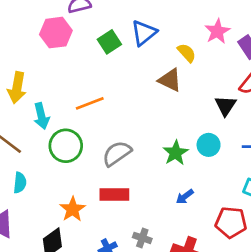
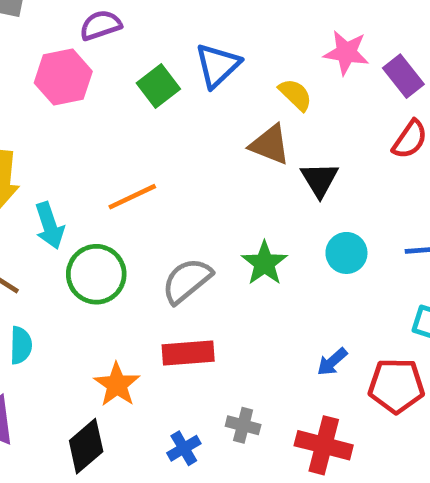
pink star: (217, 31) -> (346, 53), turned -30
black triangle: (225, 106) -> (319, 180), moved
green star: (176, 153) -> (264, 263), moved
blue arrow: (185, 197) -> (332, 362), moved

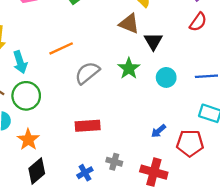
green star: (264, 263) -> (129, 68), moved
green circle: (96, 274) -> (26, 96), moved
gray semicircle: (187, 281) -> (87, 73), moved
orange star: (117, 385) -> (28, 140), moved

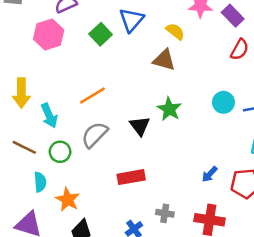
black triangle: (153, 41) -> (140, 126), moved
gray semicircle: (87, 73) -> (95, 135), moved
cyan circle: (166, 77) -> (223, 102), moved
green circle: (26, 96) -> (60, 152), size x0.7

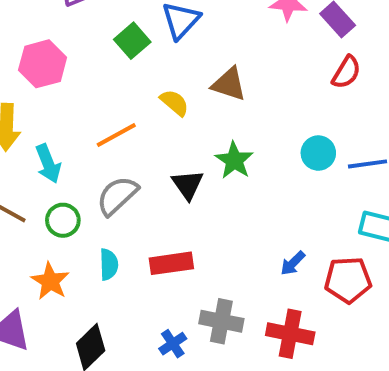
yellow semicircle: (175, 31) -> (174, 103), moved
pink hexagon: (49, 34) -> (43, 64), moved
cyan semicircle: (40, 182) -> (109, 264), moved
orange star: (68, 200) -> (50, 281), moved
gray cross: (165, 213) -> (221, 321), size x1.5

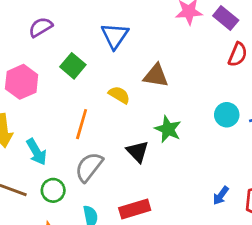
green square: (132, 41) -> (73, 66), moved
orange line: (116, 135) -> (82, 124), turned -36

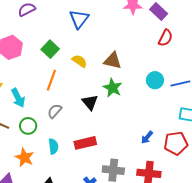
green square: (73, 66) -> (50, 49), moved
brown triangle: (156, 76) -> (113, 61), moved
gray semicircle: (89, 167) -> (55, 111), size x0.7

